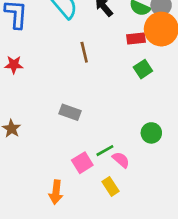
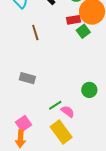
green square: (143, 69) -> (83, 31), moved
pink square: (82, 163) -> (23, 123), moved
yellow rectangle: (110, 186) -> (61, 132), size x1.6

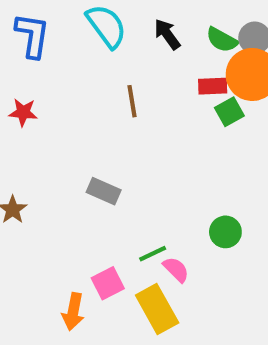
pink square: (23, 123) -> (108, 283), moved

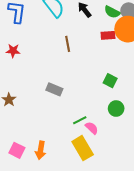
green square: (229, 112) -> (110, 81), moved, turned -32
pink square: (108, 283) -> (17, 150), moved, turned -35

